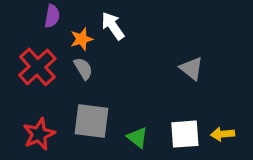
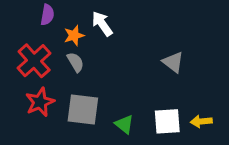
red star: (39, 134) -> (40, 102), moved

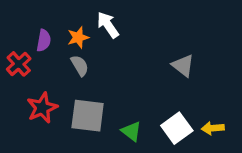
purple semicircle: (47, 15) -> (44, 40), moved
red cross: (34, 61) -> (19, 64), moved, size x0.7
white square: (167, 121) -> (177, 128), turned -32

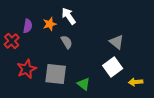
gray semicircle: (80, 66) -> (67, 42), moved
white square: (177, 128) -> (113, 67), moved

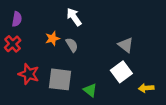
orange star: (50, 24) -> (52, 38), moved
purple semicircle: (28, 26) -> (17, 19), moved
red star: (27, 69) -> (29, 74), turned -30

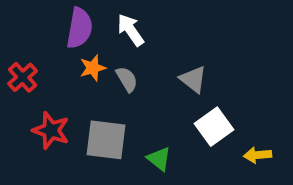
purple semicircle: (17, 19) -> (79, 28), moved, size x1.5
gray triangle: (126, 45) -> (193, 79), moved

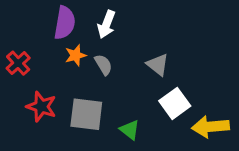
white arrow: (131, 30) -> (107, 24), turned -124
yellow arrow: (258, 155) -> (210, 127), size x1.6

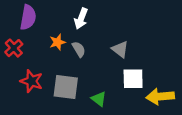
purple semicircle: (65, 23) -> (28, 17), moved
white square: (175, 103) -> (133, 79), turned 35

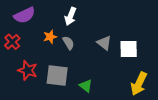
purple semicircle: (28, 17) -> (24, 15), turned 55
white square: (133, 79) -> (129, 49), moved
yellow arrow: (160, 96) -> (139, 84), turned -60

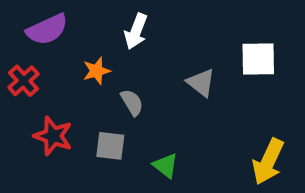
gray semicircle: (68, 43) -> (132, 102), moved
white square: (129, 49) -> (258, 59), moved
gray square: (57, 76) -> (110, 146), size x0.7

